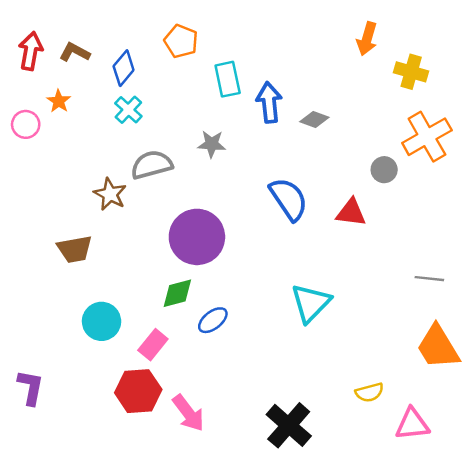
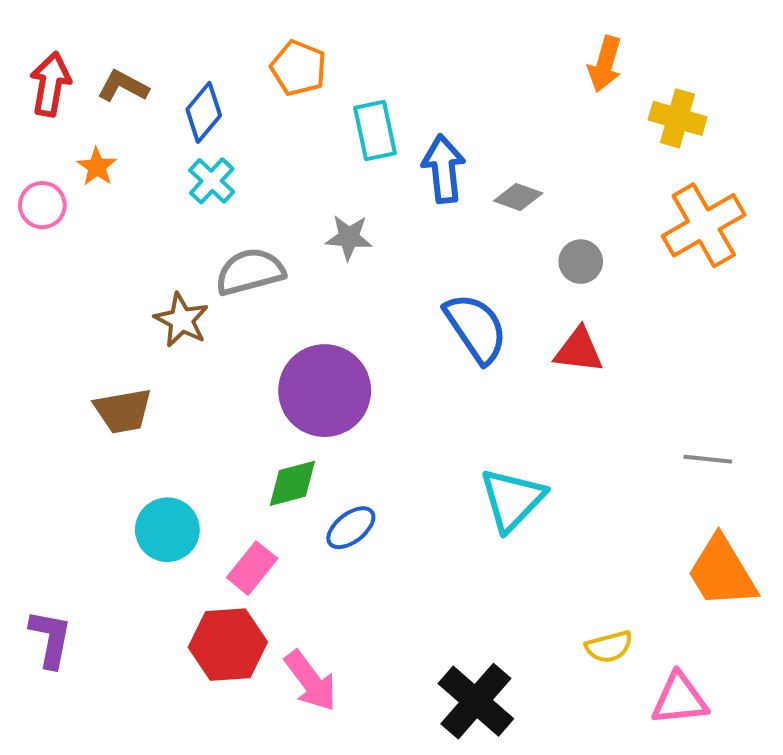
gray circle: (384, 170) -> (581, 262), moved

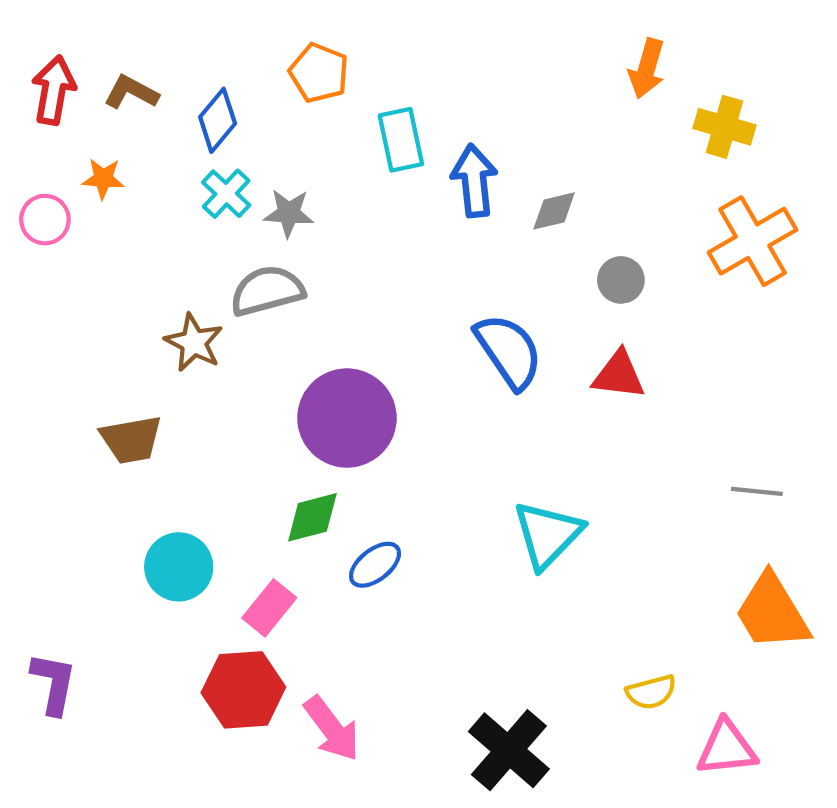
orange star: (97, 167) -> (103, 179), turned -30
gray diamond: (518, 197) -> (554, 211), turned -33
gray star: (349, 237) -> (289, 213), moved

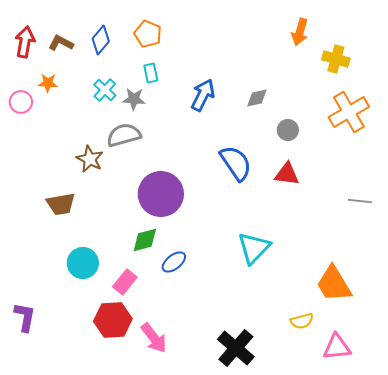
blue diamond: (218, 120) -> (101, 40), moved
cyan rectangle: (401, 140) -> (151, 73), moved, size x0.7
blue arrow: (474, 181) -> (203, 95), moved, turned 32
gray line: (757, 491) -> (360, 201), moved
orange trapezoid: (772, 612) -> (334, 284), moved

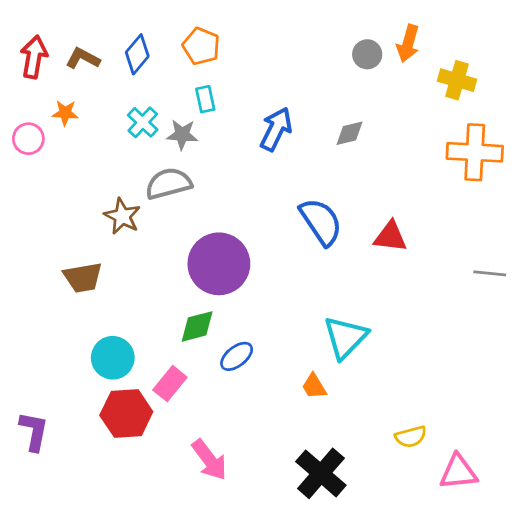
orange cross: (349, 112) -> (475, 152), turned 33
gray circle: (288, 130) -> (367, 54), moved
orange trapezoid: (334, 284) -> (314, 386), moved, size x0.5
red hexagon: (113, 320) -> (126, 414), moved

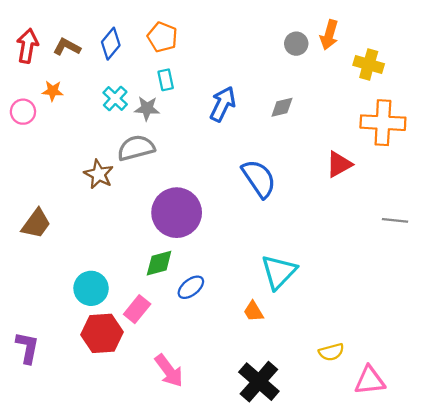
red triangle: (390, 237) -> (339, 164), moved, turned -36
brown trapezoid: (83, 277) -> (36, 224), moved, turned -44

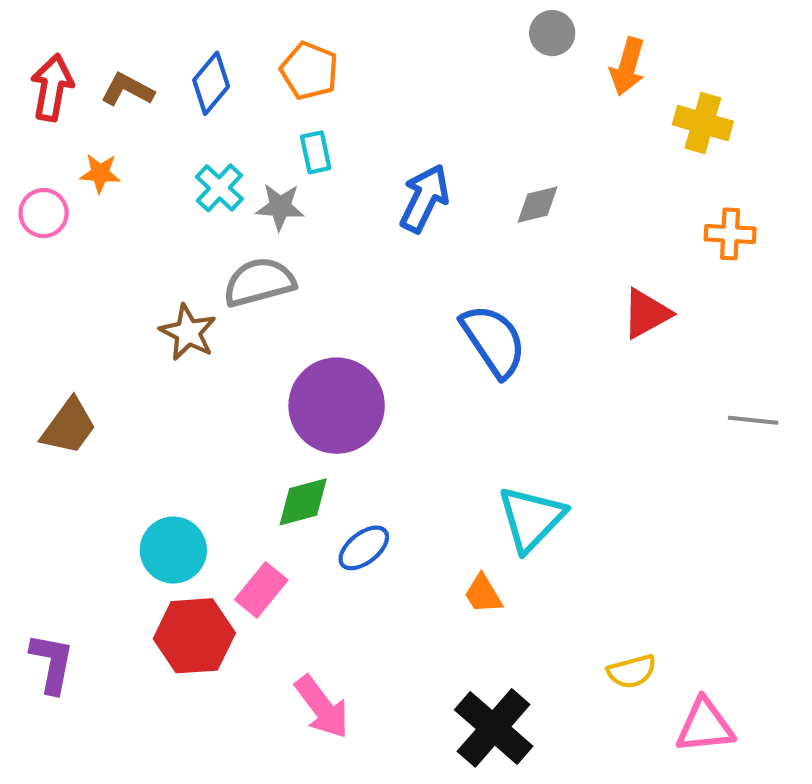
gray circle: (296, 44) -> (552, 33), moved
orange cross: (383, 123) -> (730, 234), size x0.6

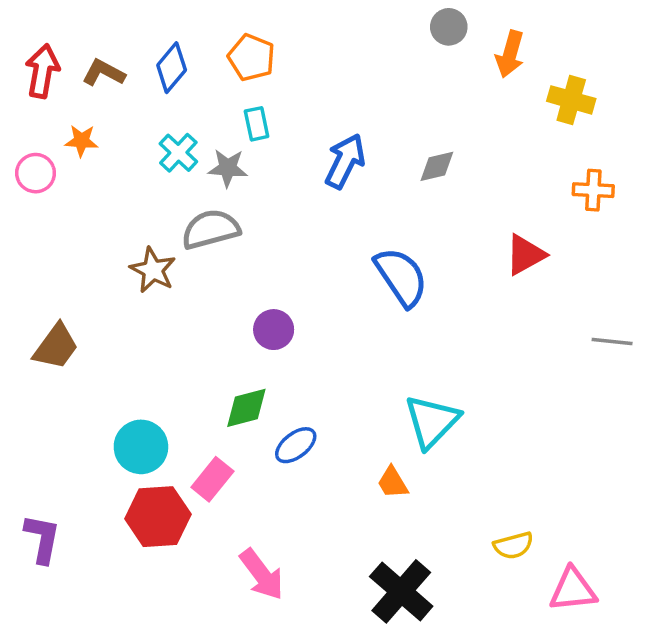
purple circle: (337, 406) -> (274, 330), size x0.5

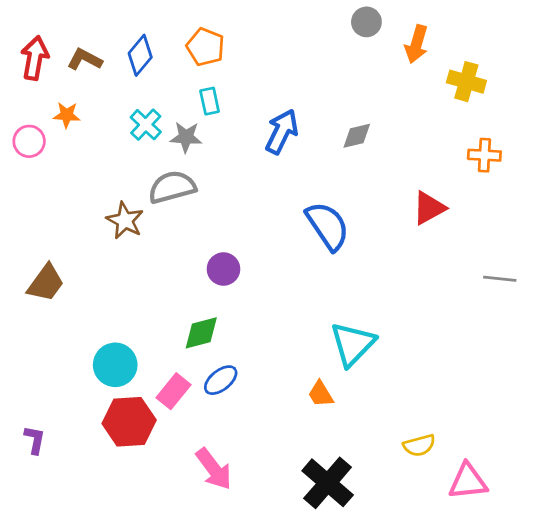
blue ellipse: (296, 445) -> (221, 380), moved
purple L-shape: (42, 539) -> (35, 440), size x0.7

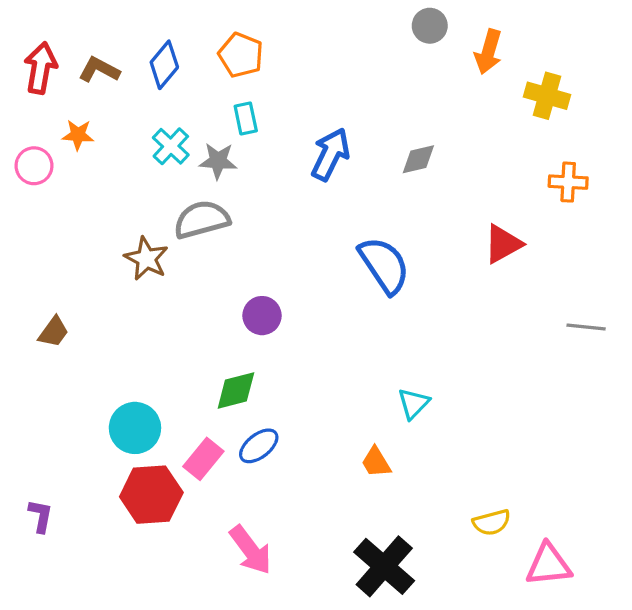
brown trapezoid: (46, 283) -> (54, 332), size x0.7
cyan triangle: (353, 344) -> (413, 404), size x0.6

